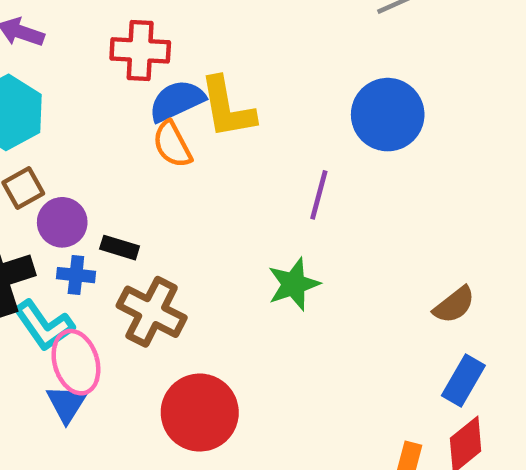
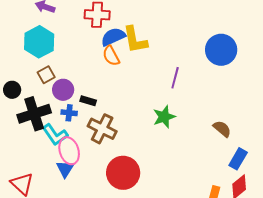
blue circle: (388, 115) -> (221, 50), moved
brown semicircle: (454, 305) -> (222, 129), moved, turned -102

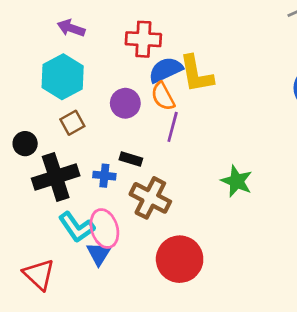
purple line: (175, 78) -> (173, 127), moved
purple circle: (63, 90) -> (125, 103), moved
green star: (164, 117) -> (237, 181), turned -30
cyan L-shape: (55, 135) -> (77, 227), moved

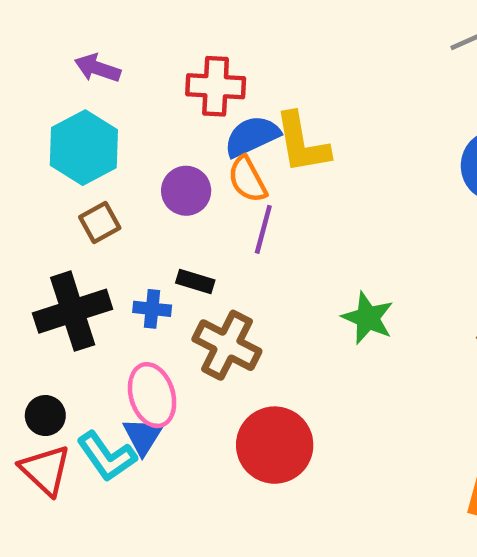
black circle: (25, 144) -> (45, 416), moved
cyan L-shape: (77, 227) -> (107, 456), moved

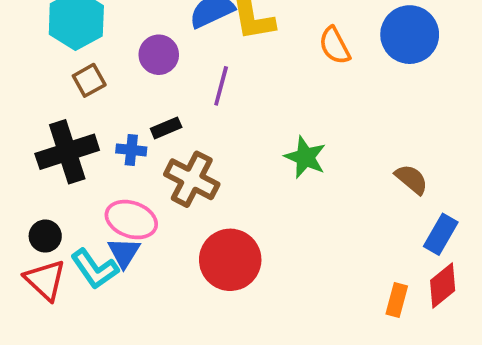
orange semicircle: (247, 179) -> (335, 46), moved
black rectangle: (195, 282) -> (166, 128), turned -40
pink ellipse: (152, 395) -> (131, 220), turned -54

